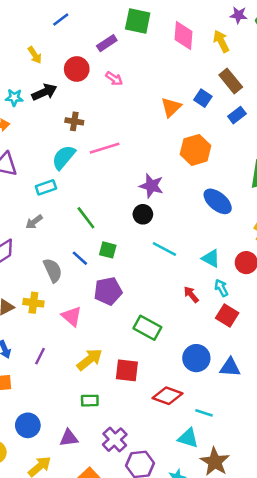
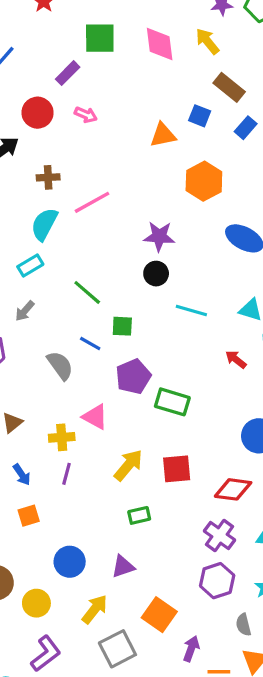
orange triangle: (171, 107) -> (163, 135), turned 45
yellow cross: (33, 303) -> (62, 437), moved
green rectangle: (147, 328) -> (172, 402), moved
purple cross: (115, 440) -> (220, 536), moved

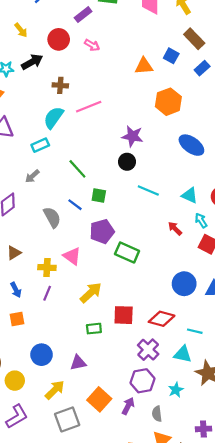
red square: (177, 469) -> (124, 315), moved
purple arrow: (191, 649) -> (128, 406), moved

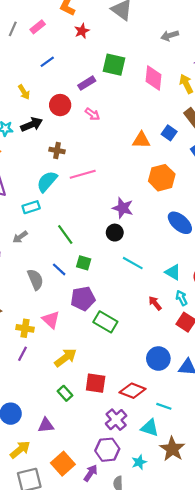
green rectangle: (94, 329) -> (65, 393), turned 48

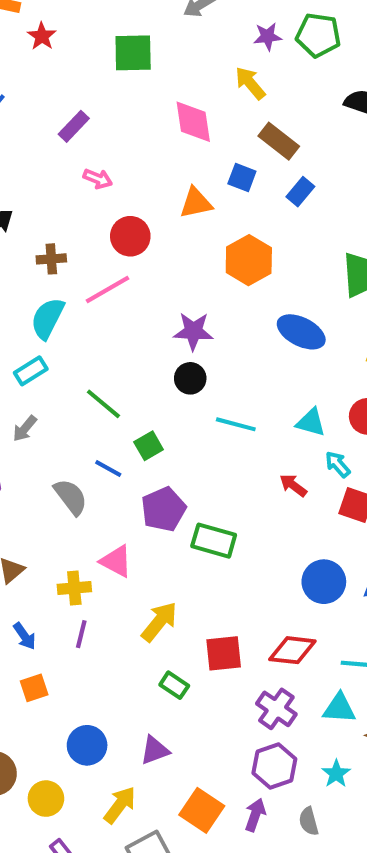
green square: (114, 65) -> (133, 53), moved
pink diamond: (154, 78) -> (193, 122), moved
red circle: (60, 105) -> (130, 236), moved
green square: (84, 263) -> (149, 446), turned -32

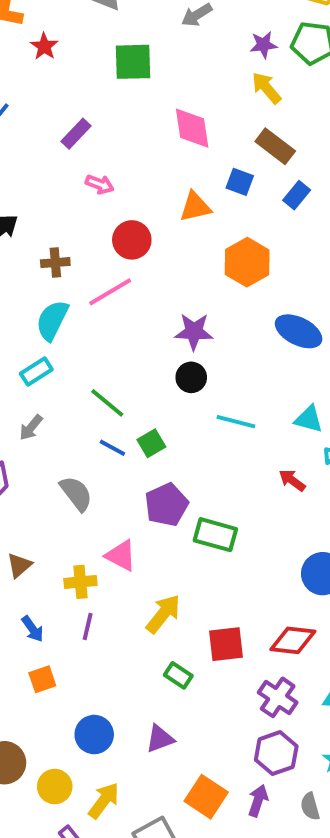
yellow arrow: (250, 83) -> (266, 88), moved
blue line: (108, 468) -> (112, 448), moved
yellow arrow: (120, 805) -> (104, 801), moved

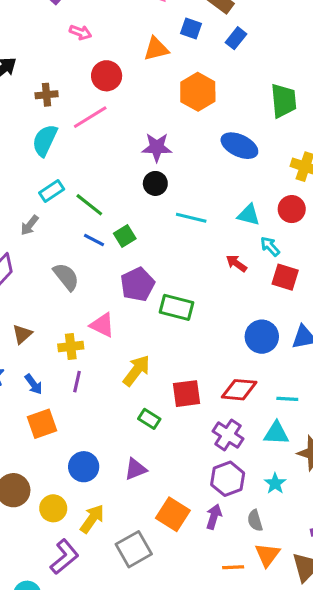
cyan rectangle: (36, 372) -> (52, 191), moved
orange square: (42, 679) -> (42, 424), size x1.4

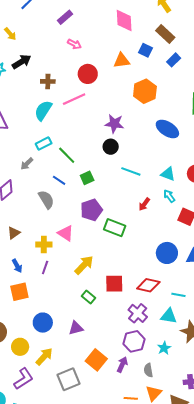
blue line: (94, 240) -> (59, 180), moved
cyan arrow: (270, 246) -> (169, 196), moved
red arrow: (236, 263) -> (144, 204), moved, turned -96

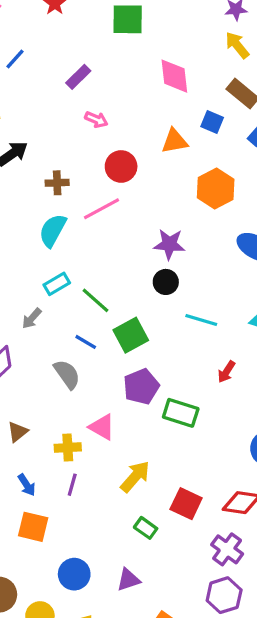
green square: (87, 178) -> (131, 335), size x1.5
red square: (114, 284) -> (186, 504), turned 30
orange square: (19, 292) -> (33, 527), turned 30

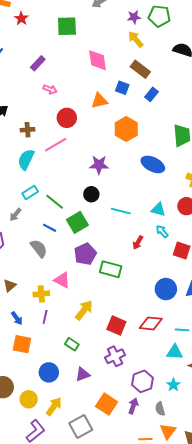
black circle: (166, 282) -> (91, 194), moved
green rectangle: (146, 528) -> (72, 344), moved
purple cross: (227, 549) -> (115, 356), moved, turned 30

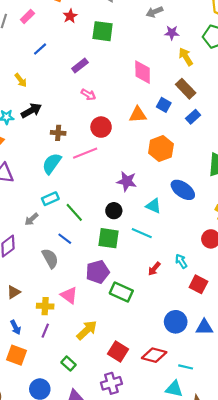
purple star: (134, 17) -> (172, 33), moved
green square: (67, 26) -> (103, 31), moved
cyan triangle: (158, 210) -> (153, 206), moved
green square: (77, 222) -> (108, 238), moved, turned 30

